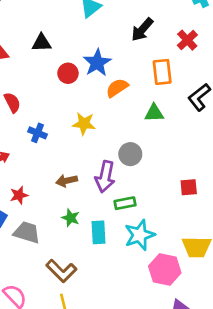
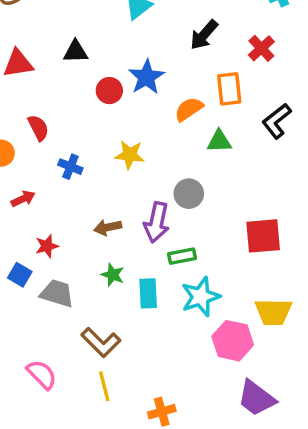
orange semicircle: (117, 88) -> (189, 109), moved
red square: (189, 187) -> (263, 236), size x1.6

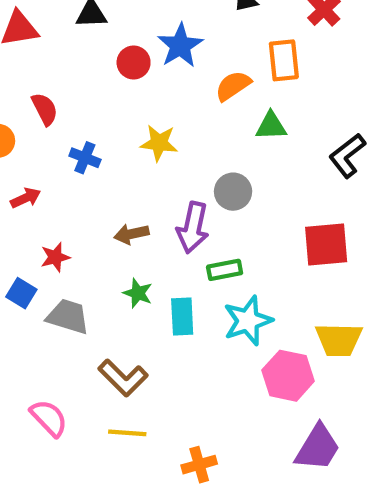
black L-shape: (277, 121) -> (347, 156), moved
yellow line: (104, 386) -> (127, 433), turned -72
purple trapezoid: (256, 398) -> (318, 448), turned -96

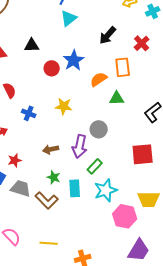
green rectangle: (225, 270) -> (95, 166), turned -35
brown L-shape: (123, 378) -> (47, 200), moved

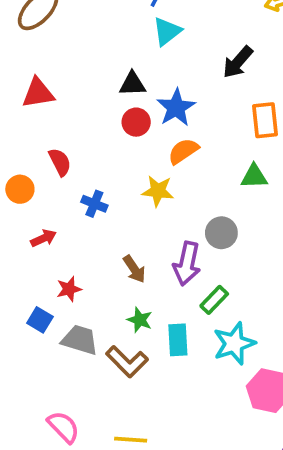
black triangle: (32, 45) -> (132, 84), moved
orange semicircle: (99, 79) -> (183, 151), moved
brown arrow: (51, 149) -> (134, 269), turned -112

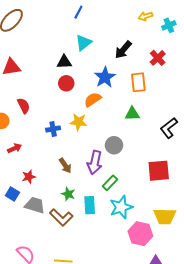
cyan triangle: (167, 31) -> (84, 43), moved
blue star: (176, 108) -> (105, 77), moved
blue cross: (94, 204) -> (53, 129), moved, turned -32

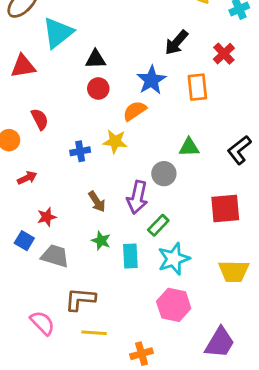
cyan triangle: (84, 43) -> (58, 33), moved, size x1.4
green triangle: (132, 114) -> (189, 147), moved
brown L-shape: (61, 217) -> (80, 299), moved, turned 140
pink hexagon: (140, 234) -> (174, 305), moved

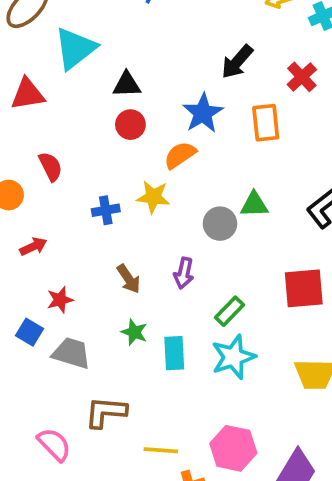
gray circle: (164, 174) -> (220, 224), moved
purple arrow: (137, 197) -> (184, 273), size x0.7
green rectangle: (158, 225) -> (229, 311), moved
pink hexagon: (174, 305) -> (233, 448), moved
yellow line: (94, 333) -> (161, 450), moved

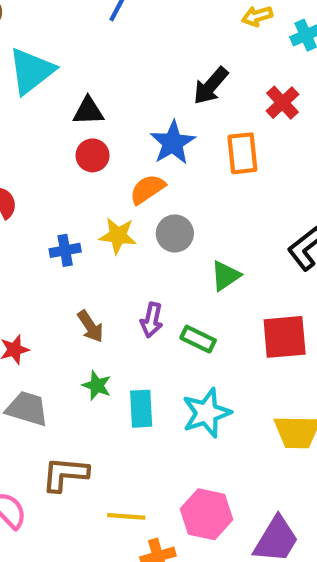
green triangle: (254, 205) -> (225, 276), moved, turned -32
gray circle: (220, 224) -> (175, 233), moved
green rectangle: (229, 311) -> (198, 339), moved, turned 72

